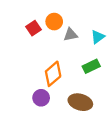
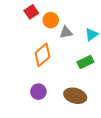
red square: (33, 28) -> (31, 12), moved
orange diamond: (53, 74) -> (42, 55), moved

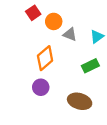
gray triangle: (66, 32) -> (70, 34), turned 32
purple circle: (38, 92) -> (41, 87), moved

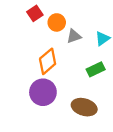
gray triangle: (70, 34) -> (74, 36), turned -40
purple circle: (41, 87) -> (43, 92), size x1.5

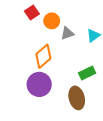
green rectangle: (96, 69) -> (87, 73), moved
brown ellipse: (84, 107) -> (77, 98), turned 60

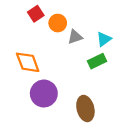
orange diamond: (43, 56) -> (28, 62), moved, turned -70
green rectangle: (87, 73) -> (97, 61), moved

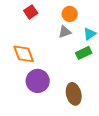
orange circle: (58, 23) -> (70, 14), moved

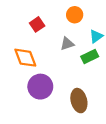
red square: (31, 12) -> (37, 24), moved
gray triangle: (65, 32) -> (67, 44), moved

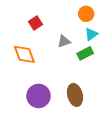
orange circle: (75, 15) -> (86, 14), moved
purple circle: (40, 87) -> (39, 96), moved

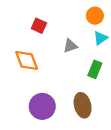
red square: (35, 23) -> (39, 26), turned -32
green rectangle: (85, 53) -> (95, 69), moved, turned -42

